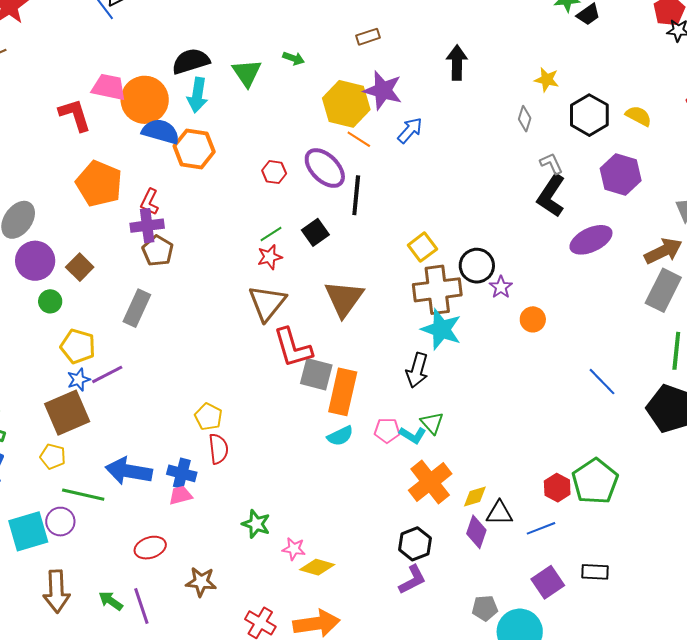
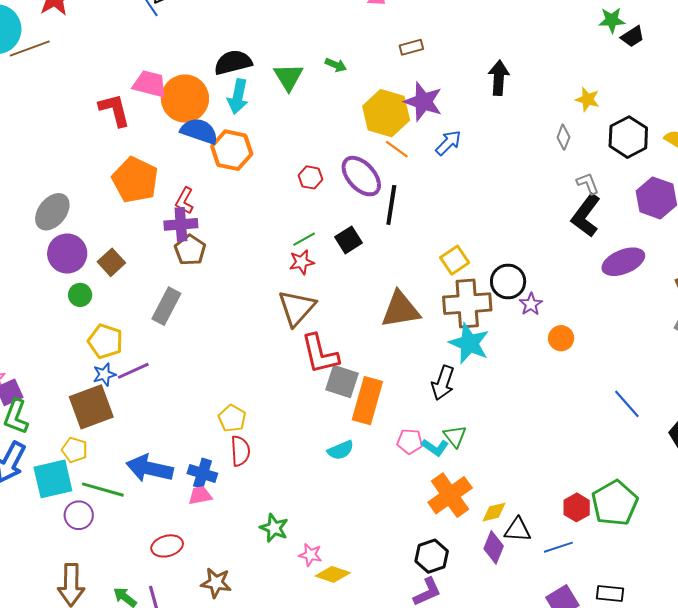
brown triangle: (344, 299) -> (401, 310), moved, turned 42
cyan semicircle: (340, 436) -> (341, 450), moved
cyan square: (28, 531) -> (53, 479), moved

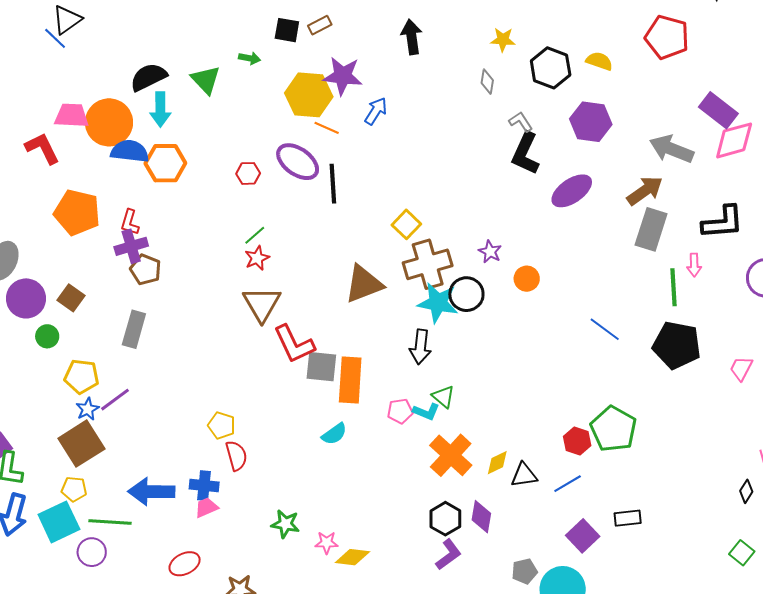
black square: (348, 240) -> (287, 30), moved, turned -36
black circle: (508, 281) -> (466, 294), moved
purple diamond: (494, 547) -> (481, 517), moved

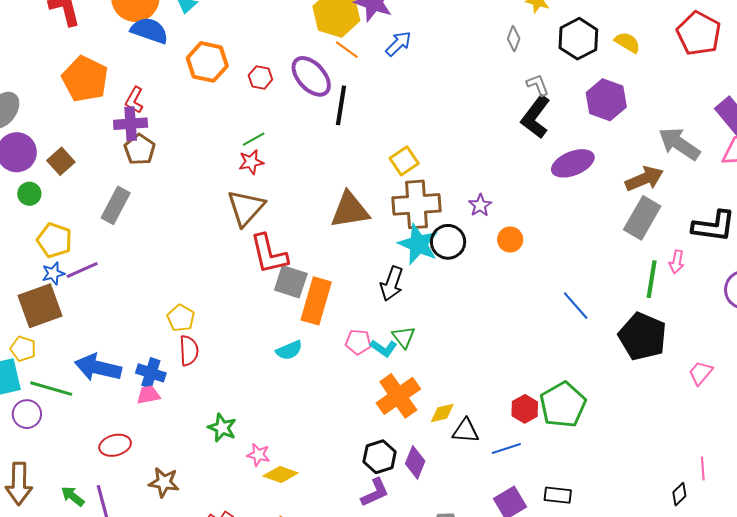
orange hexagon: (165, 163) -> (207, 62), moved

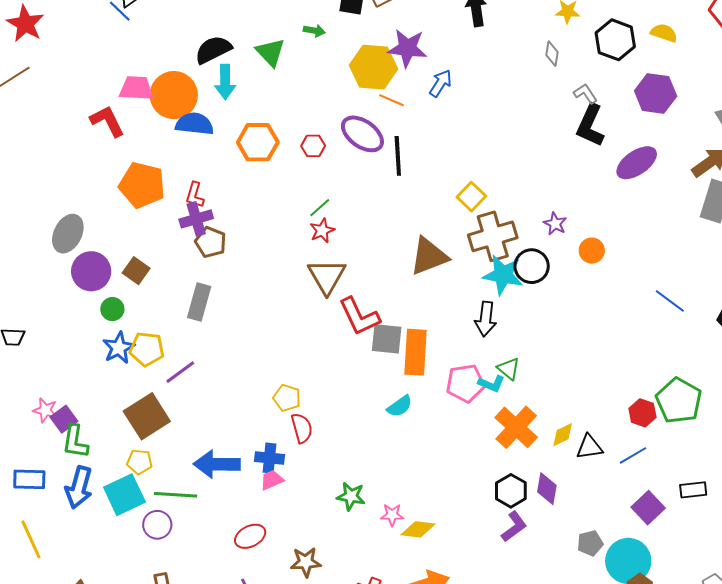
blue star: (53, 273) -> (119, 348), moved, size x1.4
pink pentagon: (358, 342) -> (465, 383), size x1.5

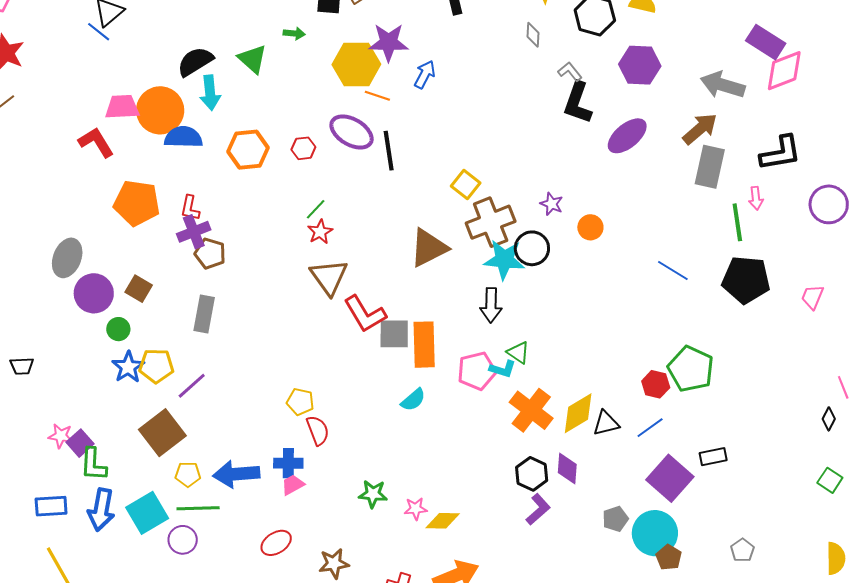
yellow diamond: (563, 435) -> (578, 413), size x1.6
yellow pentagon: (139, 462) -> (188, 474), moved
purple square: (648, 508) -> (670, 478), size x1.4

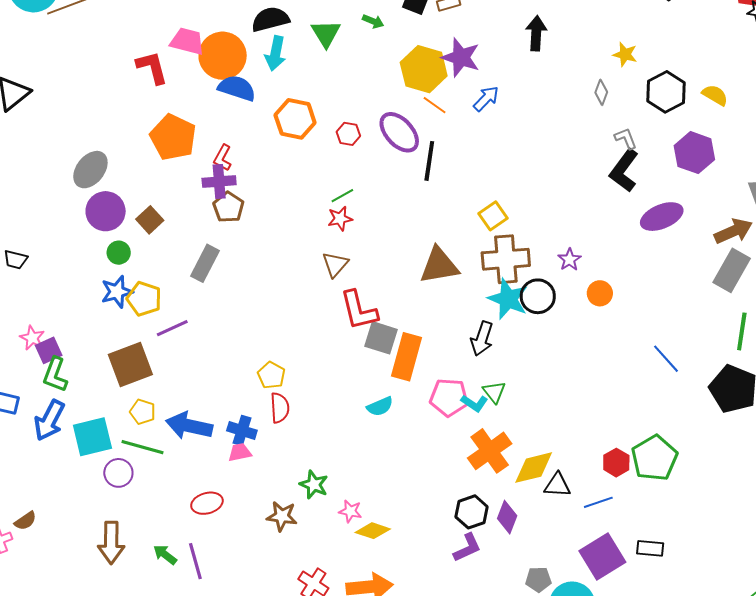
brown triangle: (329, 277) -> (335, 264), size x0.7
brown star: (334, 563) -> (282, 516), moved

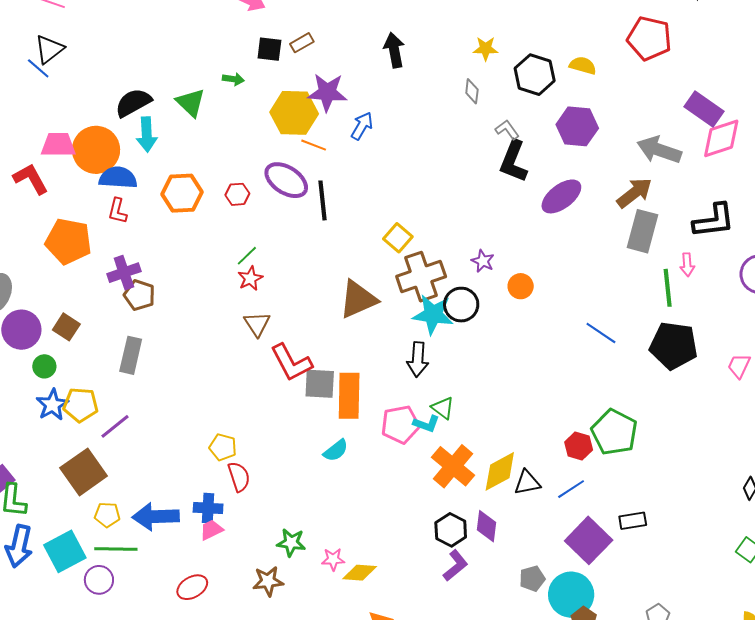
red L-shape: (223, 158) -> (118, 211), moved

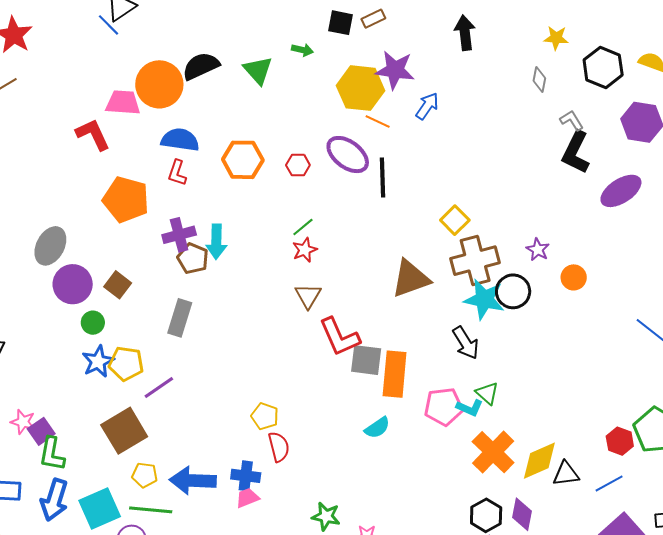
cyan arrow: (147, 134) -> (216, 242), moved
orange circle: (96, 150) -> (159, 84), moved
black arrow: (418, 359) -> (466, 343), turned -40

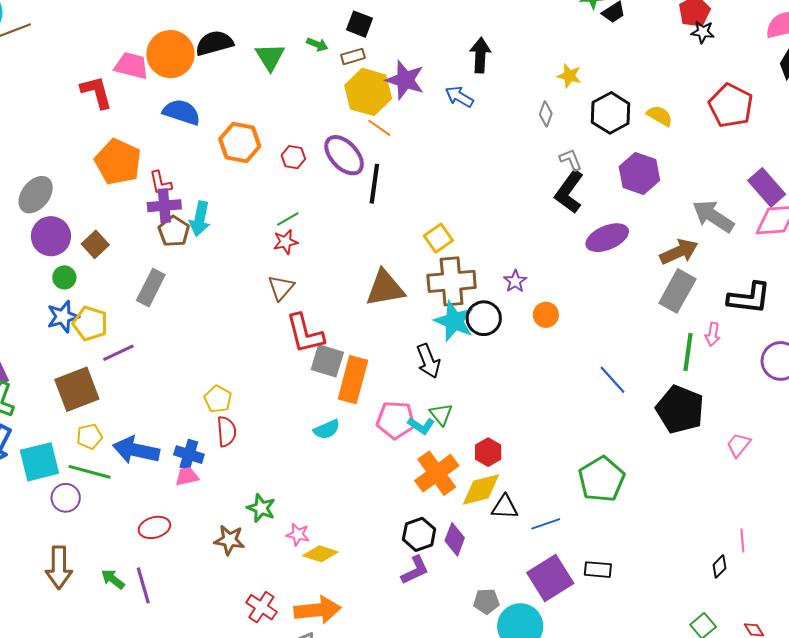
brown rectangle: (373, 19) -> (353, 56), moved
blue arrow: (427, 106) -> (459, 97), moved, turned -104
red L-shape: (177, 173) -> (160, 183), moved, turned -40
red hexagon: (620, 441) -> (488, 452), moved
yellow pentagon: (145, 475) -> (89, 437), turned -30

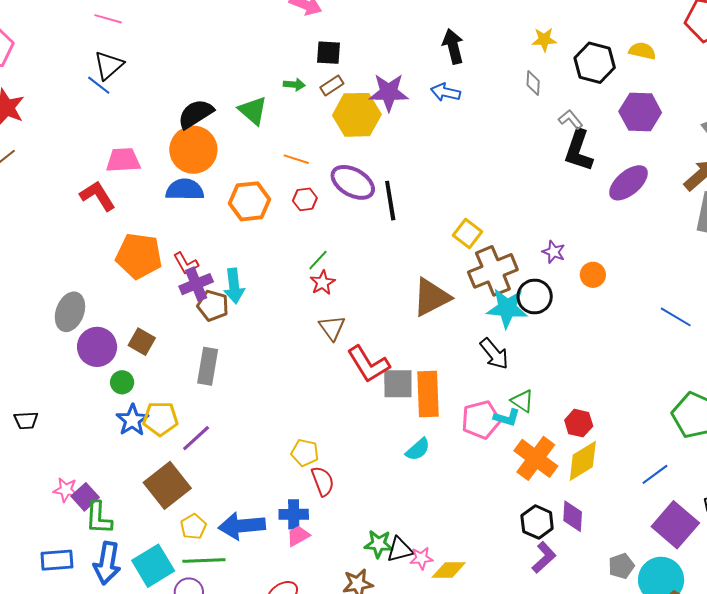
orange circle: (170, 54) -> (193, 150), moved
orange line: (379, 128) -> (296, 159), moved
black triangle: (505, 507) -> (400, 550), moved

